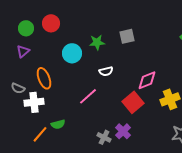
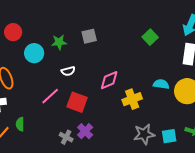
red circle: (51, 23) -> (13, 32), moved
red square: (133, 102) -> (77, 102), moved, turned -30
green semicircle: (58, 124) -> (20, 124), turned 104

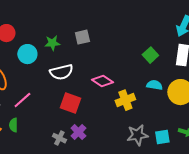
green square: (150, 37) -> (150, 55), moved
white semicircle: (68, 71) -> (61, 72), size x1.6
pink diamond: (109, 80) -> (102, 81), turned 55
pink line: (50, 96) -> (22, 100), moved

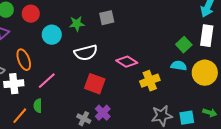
green square: (150, 55) -> (184, 45), moved

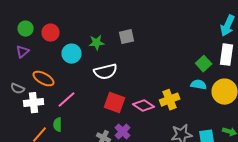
orange ellipse: (24, 60) -> (44, 79), turned -40
pink diamond: (127, 62) -> (144, 106), moved

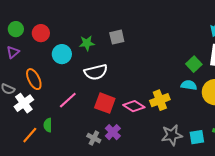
orange ellipse: (44, 79) -> (34, 79), turned 35
pink line: (67, 100) -> (68, 100), moved
white cross: (34, 103) -> (24, 103), turned -30

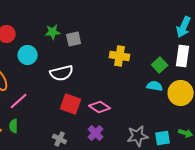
gray square: (117, 37) -> (74, 39), moved
green star: (87, 43) -> (53, 32), moved
pink line: (68, 100) -> (19, 101), moved
yellow cross: (160, 100) -> (120, 56), moved, turned 30
purple cross: (113, 132) -> (96, 133), moved

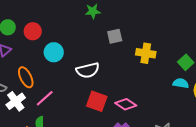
green star: (53, 32) -> (93, 11), moved
gray square: (74, 39) -> (115, 36), moved

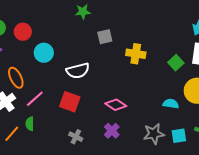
cyan semicircle: (181, 83) -> (171, 104), moved
red square: (97, 101) -> (70, 102), moved

